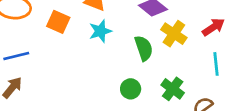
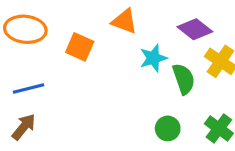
cyan star: (100, 31) -> (153, 58), moved

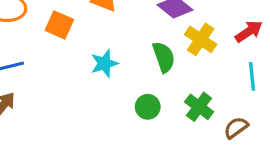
cyan star: (153, 58) -> (104, 63), moved

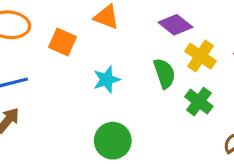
green circle: (148, 107) -> (113, 141), moved, size x1.5
green cross: (199, 107) -> (199, 102), moved

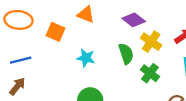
cyan star: (106, 80) -> (86, 58), turned 30

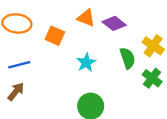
purple diamond: (134, 20) -> (114, 23), moved
cyan star: (86, 58) -> (86, 63), turned 30

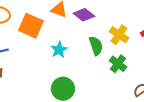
orange square: (55, 36) -> (31, 26), size x1.4

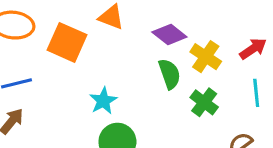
purple diamond: (84, 15) -> (169, 35), moved
cyan star: (59, 50) -> (103, 101), moved

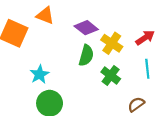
green semicircle: (169, 74) -> (86, 55), turned 35

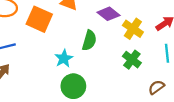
green semicircle: (86, 55) -> (89, 40), moved

